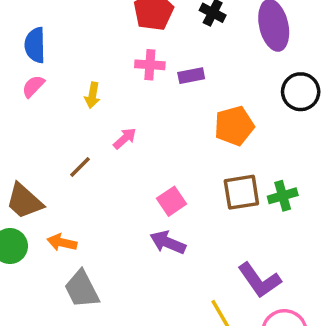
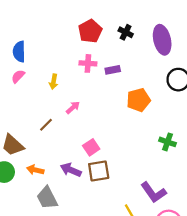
brown square: (241, 192) -> (99, 171), moved
green cross: (283, 196) -> (168, 142), turned 35
pink square: (171, 201) -> (91, 147), moved
purple arrow: (168, 242) -> (71, 170), moved

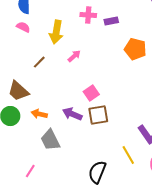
pink semicircle: (18, 76) -> (23, 27), turned 72
yellow arrow: (54, 82) -> (56, 32), size x1.6
orange pentagon: (138, 100) -> (135, 49), turned 30
brown line: (46, 125) -> (39, 62), moved

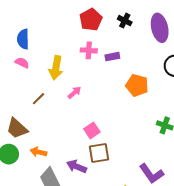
purple arrow: (72, 114) -> (76, 166), moved

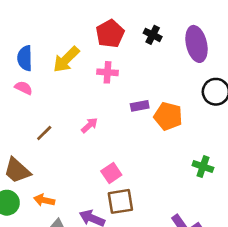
purple rectangle: (112, 57) -> (140, 106), moved
yellow arrow: (56, 68) -> (66, 59), moved, turned 35

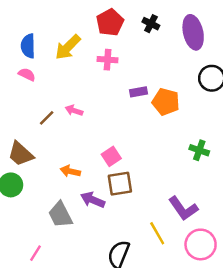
pink arrow: (89, 125) -> (74, 110), moved, turned -119
orange arrow: (44, 200) -> (70, 171), moved

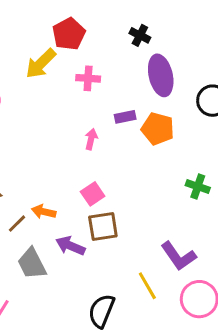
red pentagon: (110, 22) -> (69, 34), moved
purple ellipse: (193, 32) -> (161, 75), moved
pink arrow: (74, 110) -> (91, 139), moved, turned 84
brown line: (47, 118) -> (17, 224), moved

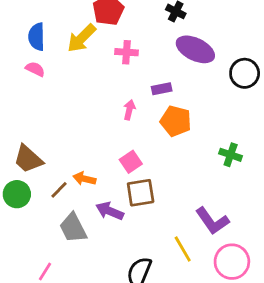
purple ellipse: (161, 75) -> (195, 49), turned -51
orange pentagon: (158, 129) -> (176, 121), moved

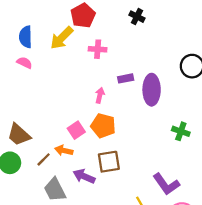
purple ellipse: (195, 49) -> (152, 90), moved, turned 64
orange pentagon: (176, 121) -> (103, 126), moved
pink square: (131, 162) -> (76, 130), moved

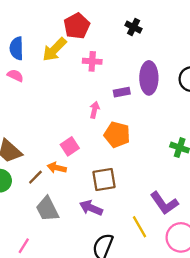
purple ellipse: (152, 90) -> (149, 78), moved
orange pentagon: (103, 126) -> (117, 135), moved
purple arrow: (84, 176) -> (91, 208), moved

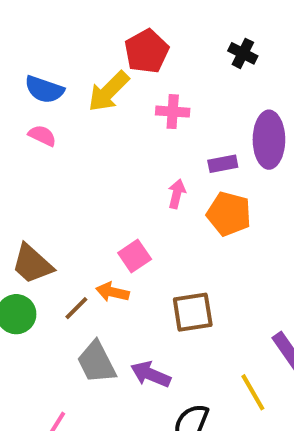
blue semicircle: (17, 48) -> (44, 89), turned -70
orange pentagon: (117, 135) -> (229, 214), moved
purple arrow: (91, 208) -> (151, 374), moved

